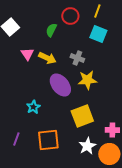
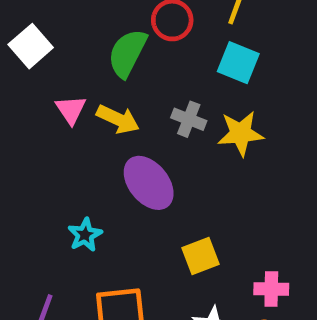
green semicircle: (51, 30) -> (127, 53), size x1.5
yellow star: (87, 80) -> (241, 133), moved
yellow square: (82, 116) -> (201, 256), size x0.7

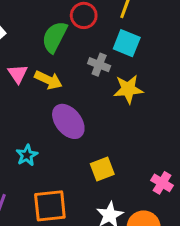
gray cross: (189, 119) -> (99, 65), moved
pink cross: (271, 289) -> (162, 183), moved, turned 30

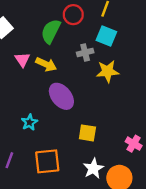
gray cross: (99, 65) -> (85, 52), turned -35
yellow square: (102, 169) -> (87, 133), turned 30

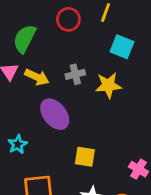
green semicircle: (51, 31) -> (25, 39), moved
cyan square: (106, 36) -> (122, 47), moved
gray cross: (85, 52) -> (75, 74), moved

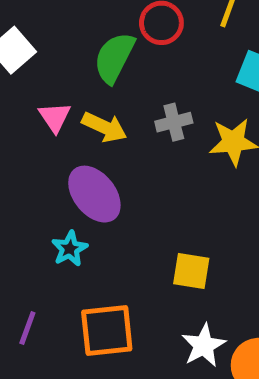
green semicircle: (25, 39) -> (114, 58), moved
purple ellipse: (55, 114) -> (94, 194), moved

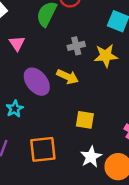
yellow arrow: (104, 127) -> (68, 77), moved
cyan star: (70, 249) -> (15, 109), moved

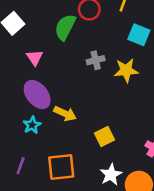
yellow arrow: (68, 77) -> (65, 114), moved
purple ellipse: (37, 82) -> (37, 95), moved
yellow square: (85, 120) -> (105, 136), turned -36

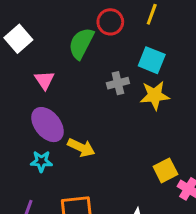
cyan square: (139, 35) -> (152, 60), moved
cyan star: (32, 125) -> (41, 161), turned 30
yellow square: (105, 136) -> (165, 170), moved

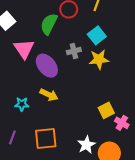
cyan square: (152, 60) -> (97, 35), turned 30
pink triangle: (44, 80) -> (24, 49), size x1.5
purple ellipse: (47, 125) -> (47, 66), moved

